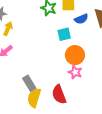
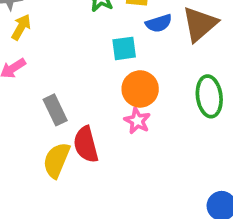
gray rectangle: (29, 83) -> (55, 110), moved
red semicircle: (59, 94) -> (86, 144), moved

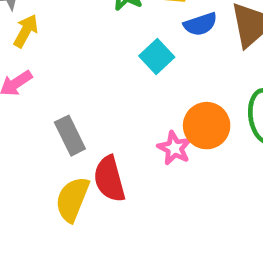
cyan square: (124, 48) -> (157, 57), turned -35
orange circle: (140, 89) -> (207, 126), moved

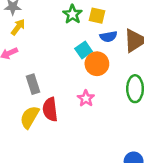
orange circle: (207, 126) -> (97, 64), moved

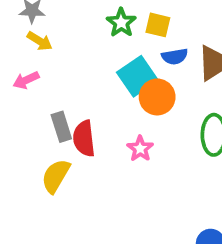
yellow arrow: (18, 27) -> (40, 41), turned 84
cyan square: (84, 50) -> (137, 76), size x1.5
red semicircle: (50, 109) -> (84, 139), moved

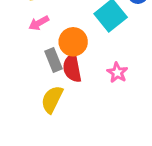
pink arrow: (26, 80) -> (39, 23), moved
orange circle: (157, 97) -> (73, 42), moved

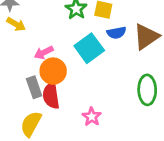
pink arrow: (39, 23) -> (44, 53), moved
pink star: (117, 73) -> (92, 117), moved

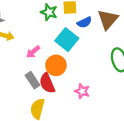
orange circle: (53, 71) -> (56, 65), moved

